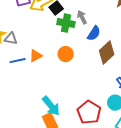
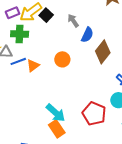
green cross: (66, 23) -> (20, 34), moved
blue line: (18, 61) -> (18, 61), moved

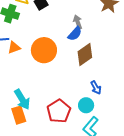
gray arrow: (73, 21) -> (78, 22), moved
orange circle: (62, 59) -> (44, 50), size x1.6

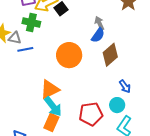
orange triangle: (14, 48) -> (50, 89), moved, size x1.5
red pentagon: (59, 111) -> (91, 114), turned 30
orange rectangle: (19, 115) -> (51, 122), turned 48

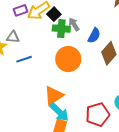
green cross: (31, 23) -> (61, 29), moved
gray arrow: (99, 23) -> (74, 24), moved
gray triangle: (15, 38) -> (13, 37), moved

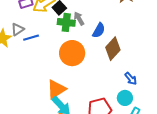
gray triangle: (13, 37) -> (18, 29), turned -40
blue line: (24, 59) -> (31, 38), moved

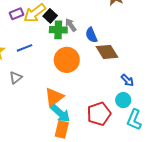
gray triangle: (18, 29) -> (16, 78), moved
blue semicircle: (99, 30) -> (91, 35), turned 133
brown diamond: (113, 49) -> (107, 52), turned -70

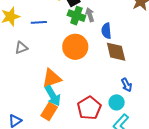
red pentagon: (99, 114) -> (89, 108), turned -30

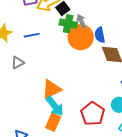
orange circle: (75, 47) -> (81, 37), moved

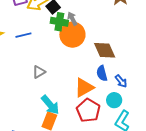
blue semicircle: (100, 35) -> (102, 73), moved
gray triangle: (18, 63) -> (39, 72), moved
orange triangle: (52, 89) -> (84, 87), moved

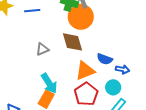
brown diamond: (105, 50) -> (73, 42), moved
blue semicircle: (102, 73) -> (105, 59), turned -63
blue arrow: (121, 81) -> (122, 69), turned -48

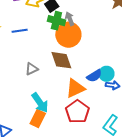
blue semicircle: (105, 59) -> (94, 76), turned -49
cyan circle: (113, 87) -> (106, 74), moved

